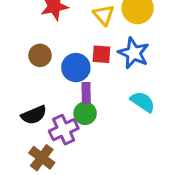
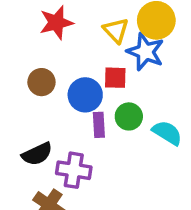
blue star: (134, 53) -> (145, 52), moved
green circle: (85, 113) -> (129, 116), moved
purple cross: (64, 130) -> (74, 170), turned 36

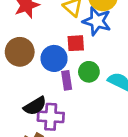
brown circle: (41, 82) -> (20, 52), size x1.4
black semicircle: (37, 154) -> (35, 106), moved

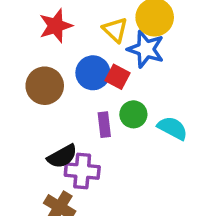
red square: (76, 43) -> (118, 77), turned 30
blue circle: (54, 58) -> (93, 73), moved

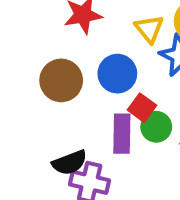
red square: (118, 77) -> (142, 108), moved
purple rectangle: (104, 125) -> (122, 134), size x1.4

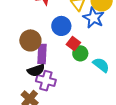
brown circle: (61, 80) -> (30, 40), moved
purple rectangle: (122, 134) -> (42, 54), moved

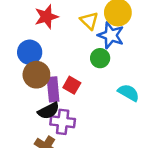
blue circle: (61, 26) -> (30, 52), moved
red square: (73, 44) -> (72, 85), moved
green circle: (80, 53) -> (100, 58), moved

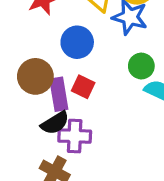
blue circle: (30, 52) -> (77, 42), moved
green circle: (100, 58) -> (141, 66), moved

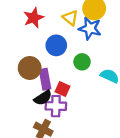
green circle: (141, 66) -> (82, 62), moved
red square: (83, 87) -> (62, 89), moved

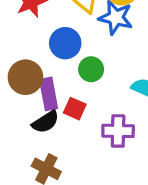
green circle: (82, 62) -> (91, 69), moved
purple cross: (56, 106) -> (118, 131), moved

